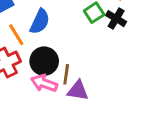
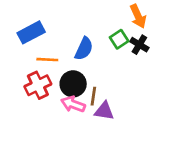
blue semicircle: (40, 22) -> (84, 49), moved
orange line: (16, 35) -> (47, 60), turned -55

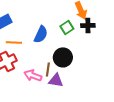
black cross: (139, 45) -> (88, 25), moved, turned -32
black circle: (73, 84) -> (63, 57), moved

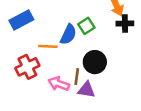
green square: (67, 27) -> (86, 26), moved
orange line: (14, 42) -> (48, 46), moved

